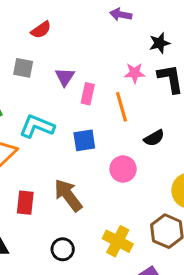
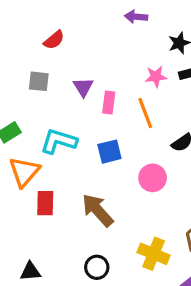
red rectangle: (25, 203) -> (45, 203), moved

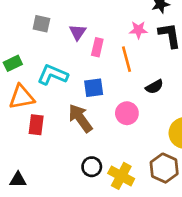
orange triangle: (24, 172) -> (22, 97), turned 32
brown arrow: (98, 210) -> (80, 118), moved
black circle: (97, 267) -> (92, 167), moved

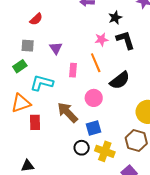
pink rectangle: (97, 47) -> (73, 70), moved
green rectangle: (13, 63) -> (20, 66), moved
black semicircle: (154, 87) -> (120, 80), size x1.5
blue square: (94, 88) -> (93, 128), moved
pink circle: (127, 113) -> (94, 98), moved

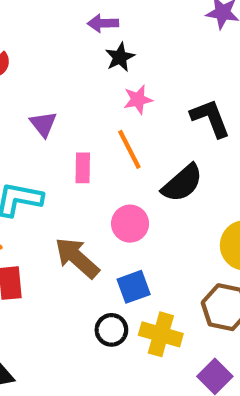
black star: (115, 18) -> (120, 57), moved
black L-shape: (125, 40) -> (210, 118), moved

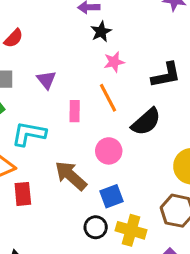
black L-shape: (210, 118) -> (166, 75), turned 100

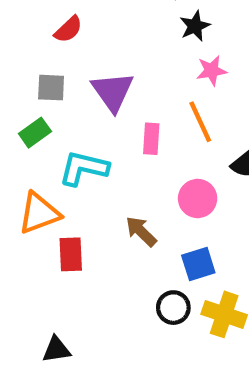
purple triangle: (46, 80) -> (113, 91), size x1.5
brown arrow: (71, 176) -> (141, 231), size x0.7

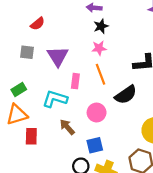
pink star: (212, 71) -> (99, 48), moved
green rectangle: (35, 133) -> (19, 89), moved
cyan L-shape: (84, 168) -> (55, 99), moved

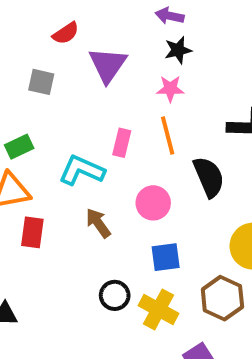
purple triangle: (58, 56) -> (108, 65), moved
black semicircle: (126, 95) -> (209, 177), turned -85
blue square: (95, 145) -> (166, 257), moved

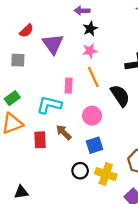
red rectangle: (32, 232) -> (40, 140), moved
blue square: (166, 257) -> (95, 145), moved

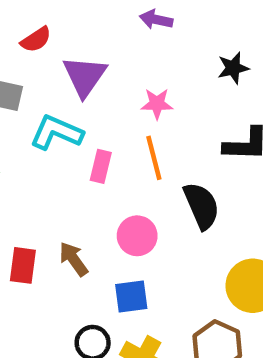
black star: (90, 29) -> (233, 68), moved
cyan L-shape: (49, 105) -> (56, 132), moved

